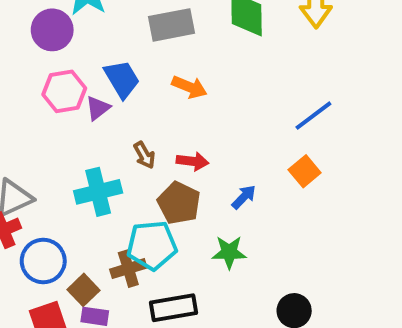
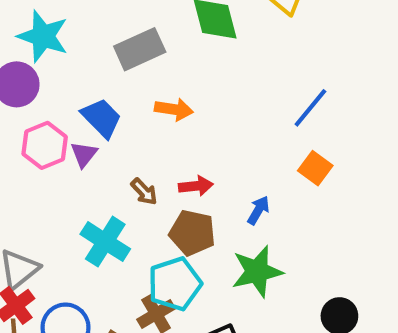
cyan cross: (98, 192) -> (105, 242), turned -30
green star: (229, 252) -> (257, 271), size x1.4

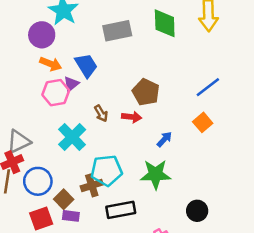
orange arrow: (174, 109) -> (51, 64), moved
pink hexagon: (45, 145) -> (56, 93), moved
brown pentagon: (192, 233) -> (146, 92), moved

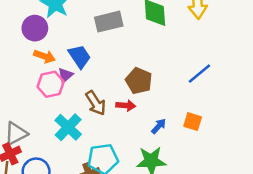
brown arrow: (101, 113) -> (96, 103), size x1.5
orange square: (203, 122) -> (193, 122), moved, turned -30

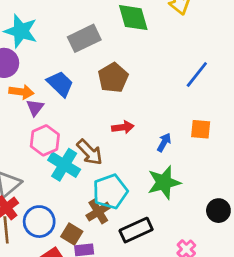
purple triangle: (65, 75) -> (35, 107), moved
brown pentagon: (139, 81) -> (113, 78), moved, turned 30
pink hexagon: (51, 84) -> (45, 140), moved
brown arrow: (96, 103) -> (90, 152), moved

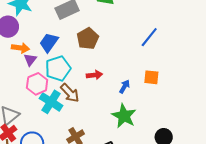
blue trapezoid: (60, 84) -> (49, 43), turned -100
green star: (164, 182) -> (124, 116), turned -30
cyan pentagon: (110, 192) -> (58, 68), moved

